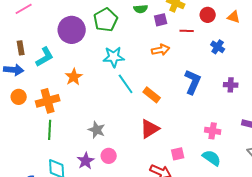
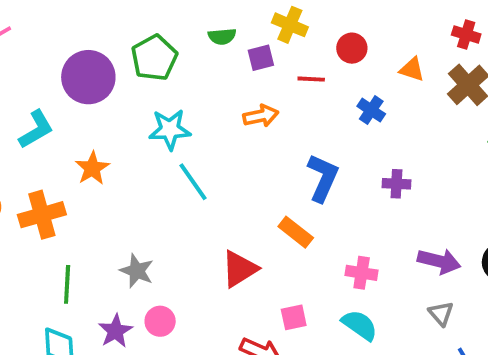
orange triangle: (234, 17) -> (412, 69), moved
orange rectangle: (152, 95) -> (296, 232), moved
green line: (50, 130) -> (67, 284), moved

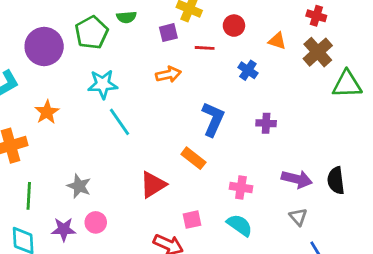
green semicircle: (222, 36) -> (126, 17), moved
purple star: (115, 331) -> (64, 229), turned 30

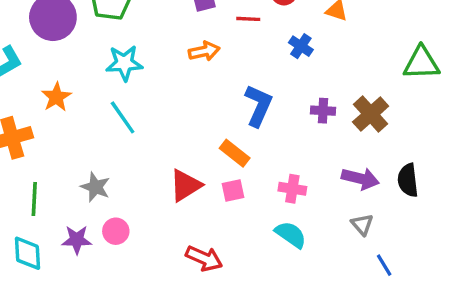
brown cross: (318, 52) -> (371, 114), moved
cyan line: (119, 122) -> (123, 117), moved
pink square: (192, 220) -> (233, 190), moved

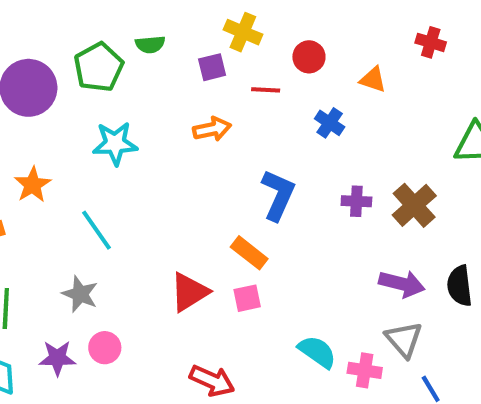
cyan line: (123, 117) -> (97, 230), moved
pink cross: (292, 189) -> (365, 370), moved
gray triangle: (362, 224) -> (404, 339), size x1.4

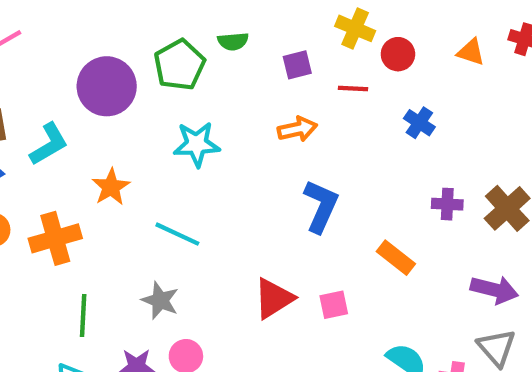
yellow cross: (243, 32) -> (355, 28), moved
orange triangle: (373, 80) -> (471, 52), moved
blue L-shape: (278, 195) -> (321, 206), moved
cyan line: (97, 230) -> (177, 234), turned -30
orange rectangle: (249, 253) -> (396, 258), moved

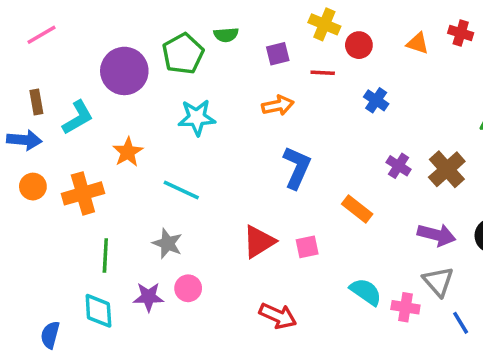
purple cross: (447, 204) -> (399, 166), turned 30

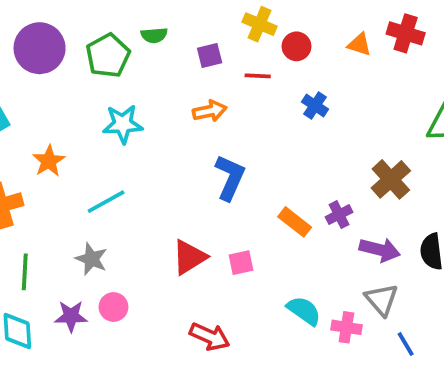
red cross: (461, 33) -> (406, 33), size x1.4
purple circle: (124, 71) -> (40, 48), moved
purple cross: (399, 166) -> (339, 215), moved, turned 30
cyan line: (181, 190) -> (106, 202), turned -54

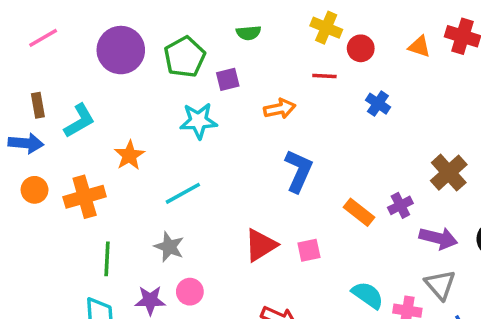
green semicircle: (154, 35) -> (249, 33), moved
purple square: (210, 56) -> (228, 79), moved

